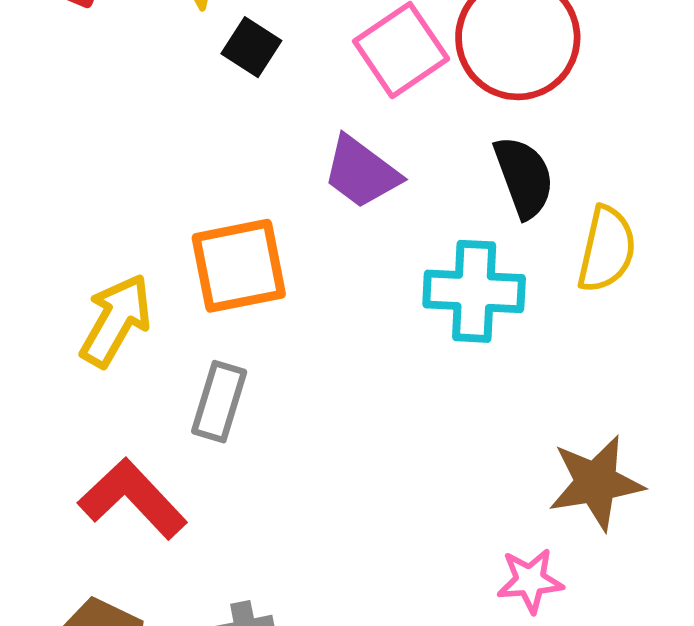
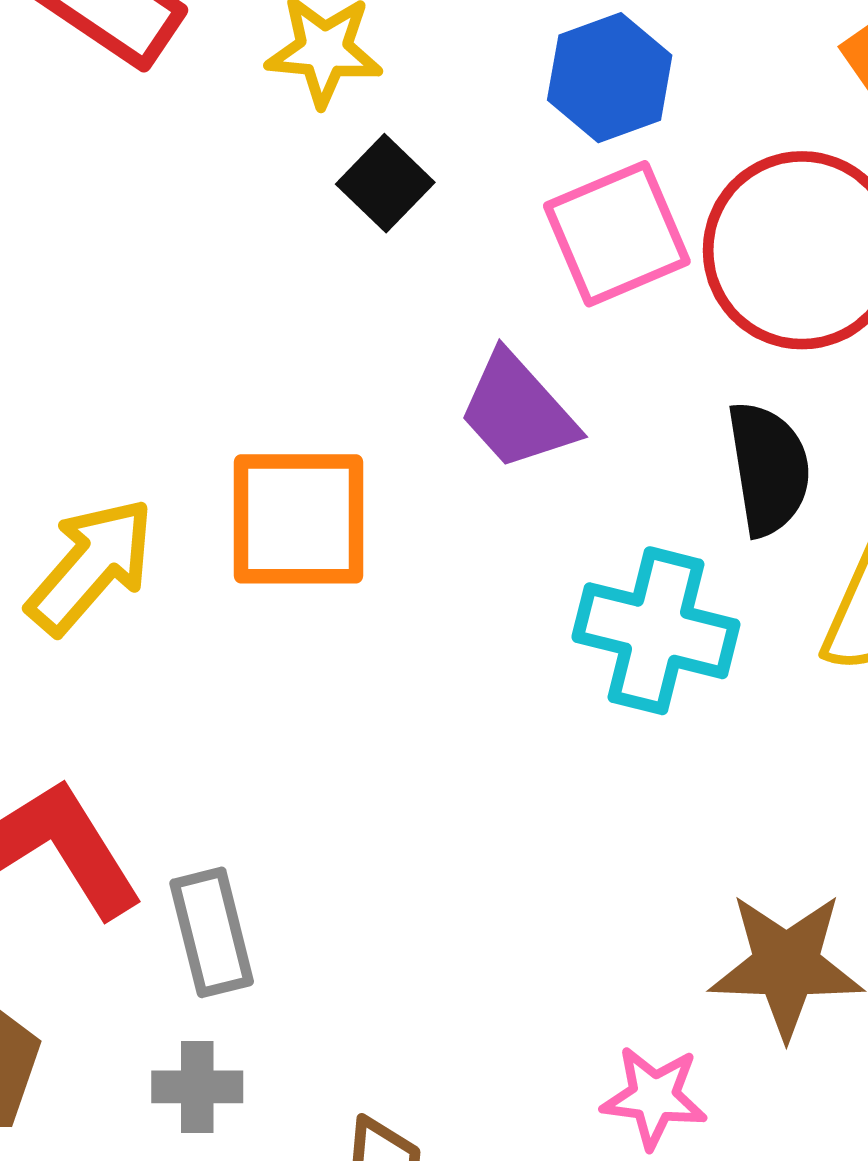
gray rectangle: (219, 402) -> (212, 932), moved, turned -42

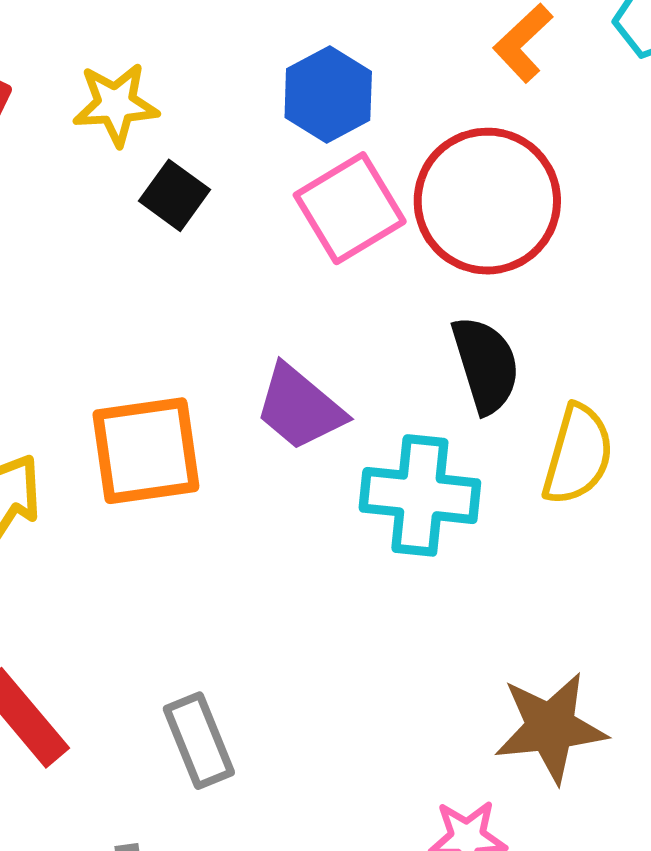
purple trapezoid: (518, 411) -> (300, 408), moved
gray rectangle: (212, 932) -> (199, 741), moved

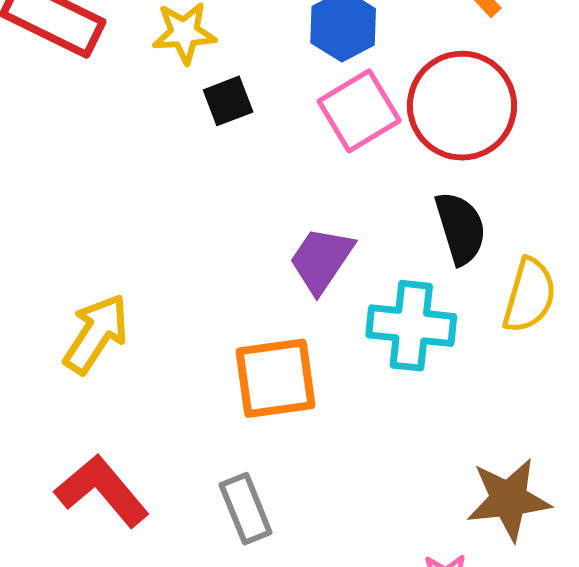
black square: (175, 195) -> (228, 101), turned 33
purple trapezoid: (300, 408) -> (321, 260), turned 84
orange square: (146, 451) -> (276, 378), moved

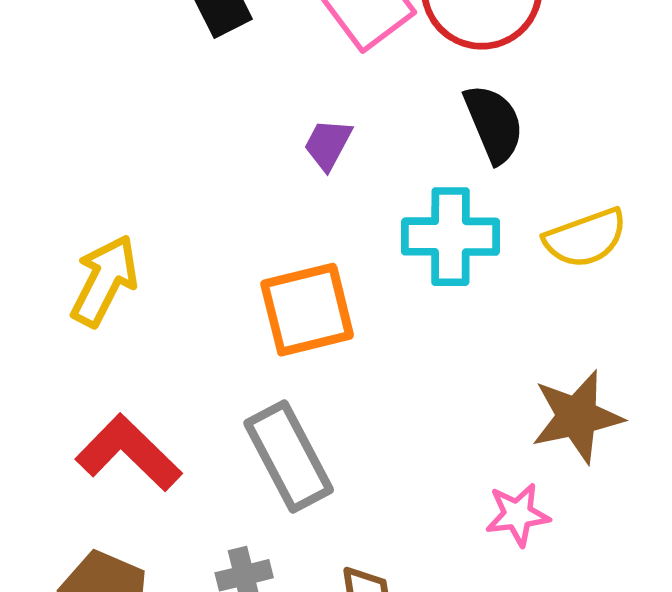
purple trapezoid: (321, 260) -> (328, 144), moved, size x0.7
yellow semicircle: (529, 295) -> (585, 238), moved, turned 60
gray rectangle: (246, 509) -> (289, 456), size x1.4

